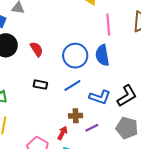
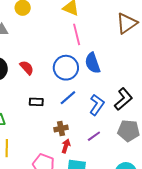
pink line: (108, 25) -> (77, 34), moved
blue L-shape: (100, 97) -> (97, 105), turned -65
brown cross: (76, 116) -> (61, 128), moved

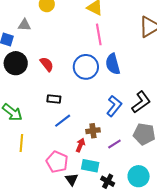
blue line: (68, 98) -> (63, 121), moved
brown cross: (61, 128) -> (93, 131), moved
purple line: (94, 136) -> (114, 144), moved

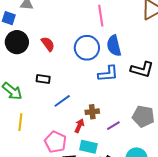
black rectangle: (54, 99) -> (43, 79), moved
black L-shape: (141, 102) -> (142, 69), moved, turned 50
blue L-shape: (114, 106) -> (108, 74), moved, turned 45

